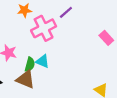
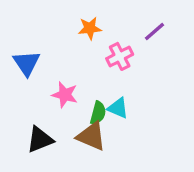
pink cross: (44, 28) -> (120, 56), size x0.7

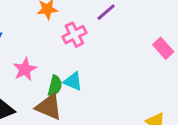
pink star: (65, 95) -> (25, 69), turned 30

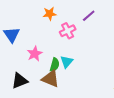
cyan triangle: (73, 81) -> (67, 62), turned 48

